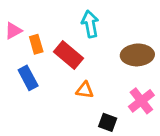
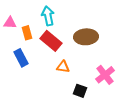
cyan arrow: (90, 24) -> (48, 16), moved
pink triangle: (13, 31) -> (10, 23), turned 32
brown ellipse: (137, 55) -> (86, 37), moved

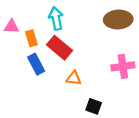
brown ellipse: (86, 37) -> (118, 19), moved
blue rectangle: (21, 58) -> (36, 64), moved
pink cross: (105, 75) -> (123, 66), moved, turned 30

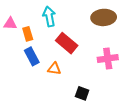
red rectangle: (60, 48) -> (67, 43), moved
orange triangle: (74, 78) -> (54, 69), moved

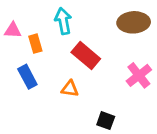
blue rectangle: (32, 56) -> (27, 77), moved
pink cross: (108, 59) -> (139, 75), turned -30

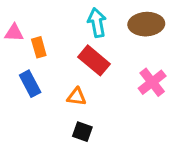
cyan arrow: (63, 21) -> (97, 23), moved
black square: (106, 121) -> (82, 132), moved

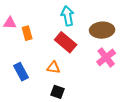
brown ellipse: (146, 24) -> (102, 30), moved
blue rectangle: (30, 84) -> (21, 72), moved

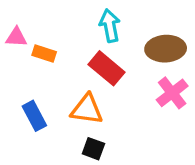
orange rectangle: (27, 33) -> (44, 54), turned -56
orange triangle: (53, 68) -> (87, 109), size x1.5

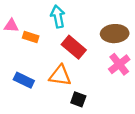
cyan arrow: (110, 26) -> (58, 17), moved
blue rectangle: (34, 116) -> (24, 80), turned -36
black square: (93, 149) -> (78, 99), moved

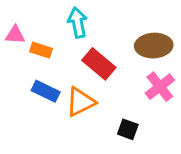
orange triangle: (60, 76) -> (81, 102), turned -35
blue rectangle: (24, 80) -> (46, 91), moved
black square: (78, 99) -> (128, 129), moved

